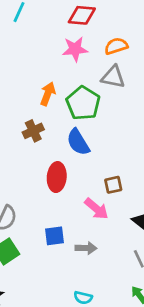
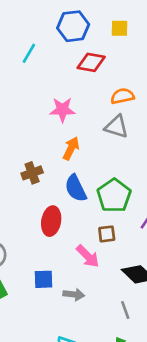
pink star: (75, 49) -> (62, 110), moved
orange arrow: (48, 94) -> (71, 148), moved
green pentagon: (83, 103) -> (114, 196), moved

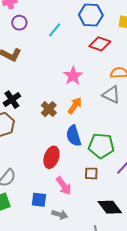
pink star: (62, 110) -> (73, 76), turned 30
brown cross: (32, 173) -> (49, 109), moved, turned -35
green pentagon: (114, 196) -> (101, 146), turned 30
pink arrow: (88, 256) -> (64, 186), moved

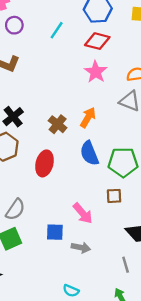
red diamond: (100, 44) -> (97, 41), moved
pink star: (73, 76) -> (96, 72), moved
red ellipse: (51, 157) -> (45, 163), moved

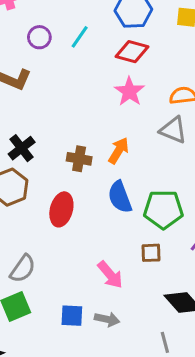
purple circle: (14, 25) -> (39, 37), moved
brown cross: (58, 124) -> (79, 159), turned -30
blue square: (55, 232) -> (72, 316), moved

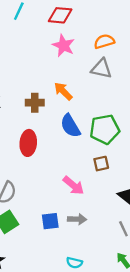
orange arrow: (119, 151) -> (63, 91), turned -66

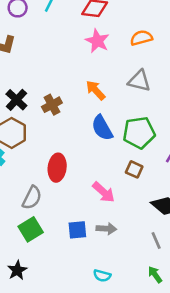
gray triangle: (101, 69) -> (139, 81), moved
brown cross: (35, 103) -> (52, 105), moved, turned -30
red ellipse: (28, 143) -> (57, 168), moved
brown square: (101, 164) -> (134, 169), turned 35

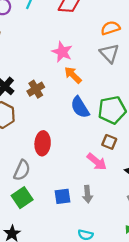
pink star: (97, 41) -> (62, 52), moved
gray triangle: (139, 81) -> (109, 53), moved, turned 36
pink arrow: (104, 192) -> (97, 162), moved
gray arrow: (106, 229) -> (87, 194), turned 84

